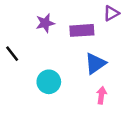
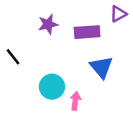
blue triangle: (95, 63) -> (101, 67), turned -35
pink arrow: (101, 95) -> (75, 101), moved

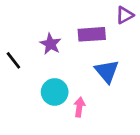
purple star: (48, 24) -> (51, 44), moved, turned -30

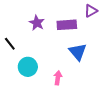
purple star: (51, 44) -> (37, 23), moved
cyan circle: (55, 92) -> (28, 67), moved

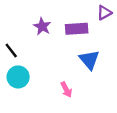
cyan circle: (28, 67) -> (18, 77), moved
pink arrow: (58, 78) -> (66, 90), turned 144

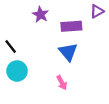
purple star: (42, 26) -> (40, 15), moved
blue triangle: (89, 60) -> (68, 52), moved

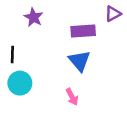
purple star: (40, 15) -> (33, 17), moved
black line: (11, 46) -> (12, 55), turned 40

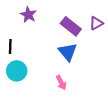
purple triangle: (113, 14) -> (96, 23), moved
purple rectangle: (83, 31) -> (71, 26), turned 42

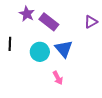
purple rectangle: (71, 26) -> (49, 22), moved
cyan circle: (17, 71) -> (40, 52), moved

